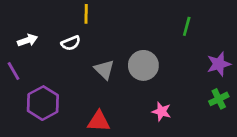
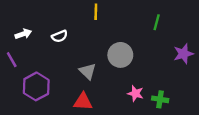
yellow line: (86, 14) -> (96, 12), moved
gray triangle: (104, 70) -> (88, 71), moved
green cross: (219, 99) -> (160, 99), moved, turned 35

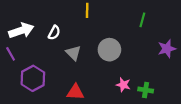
white arrow: (23, 34) -> (21, 31), size x1.6
white semicircle: (60, 36) -> (54, 33), turned -40
gray triangle: (88, 71) -> (73, 53), moved

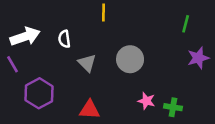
green line: (142, 20) -> (186, 24), moved
white semicircle: (54, 33) -> (64, 39), turned 144

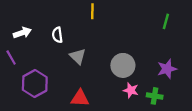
white arrow: (25, 36) -> (22, 33), size x0.7
purple star: (198, 58) -> (167, 69), moved
gray circle: (130, 59) -> (123, 65), moved

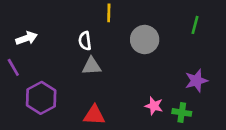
white semicircle: (57, 35) -> (85, 41), moved
gray triangle: (78, 56) -> (92, 66), turned -48
gray circle: (123, 65) -> (145, 40), moved

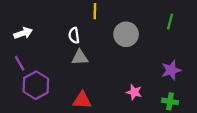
purple line: (13, 67) -> (20, 63), moved
green cross: (182, 112) -> (170, 101), moved

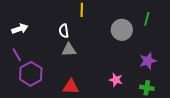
gray circle: (126, 34) -> (122, 30), moved

